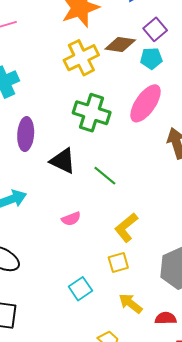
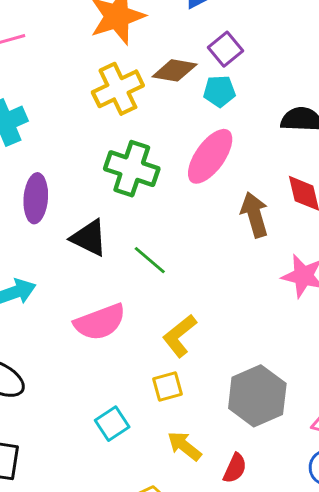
pink semicircle: (71, 219) -> (100, 322), size x1.8
red semicircle: (166, 318) -> (235, 468), turned 115

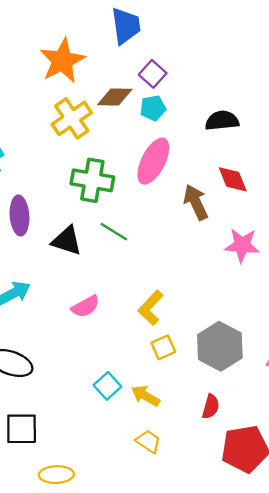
green line: (150, 260) -> (114, 232), moved
pink semicircle: (100, 322) -> (86, 306), size x0.7
yellow square: (167, 386) -> (163, 347), moved
yellow arrow: (184, 446) -> (145, 396), moved

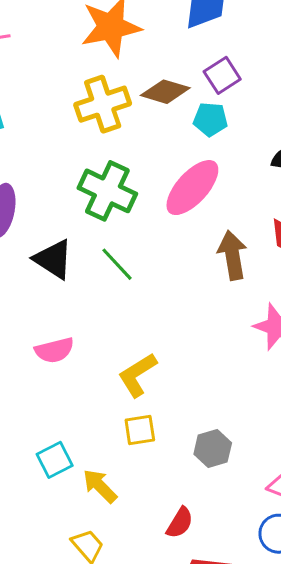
gray hexagon: (220, 346) -> (213, 449), size x0.6

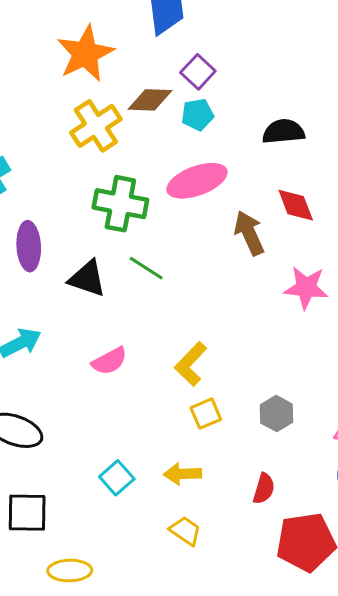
pink ellipse: (192, 188) -> (197, 181), turned 42
cyan square: (55, 460) -> (117, 478), moved
yellow arrow: (100, 486) -> (183, 474), turned -33

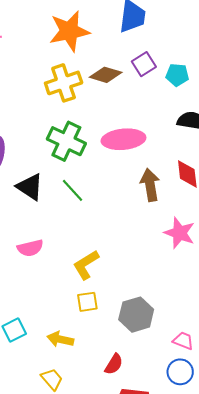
cyan pentagon: (197, 115) -> (177, 75), moved
gray hexagon: (276, 413) -> (136, 315), size x1.4

